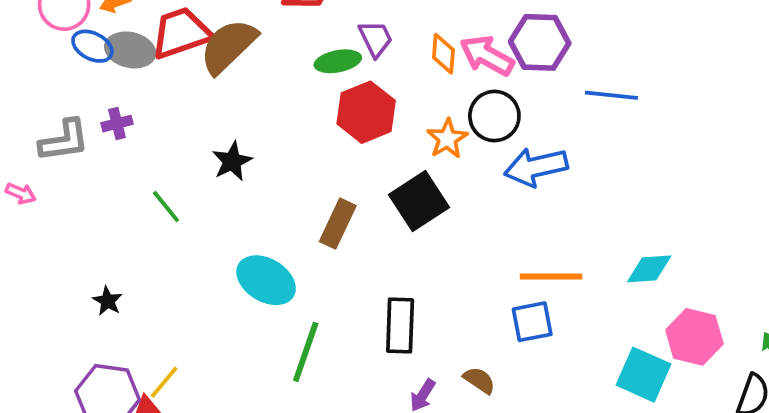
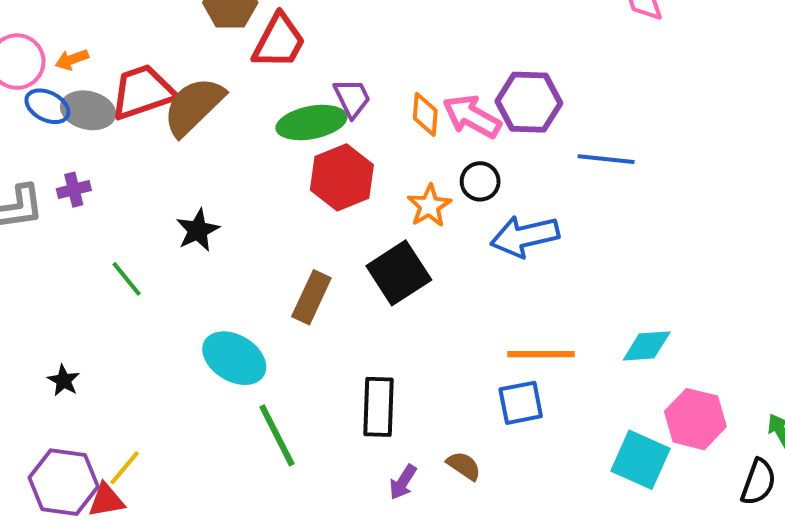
green ellipse: (338, 61) -> (311, 123), size x1.4
black circle: (494, 116) -> (480, 181), size x0.7
green line: (306, 352) -> (277, 435), turned -46

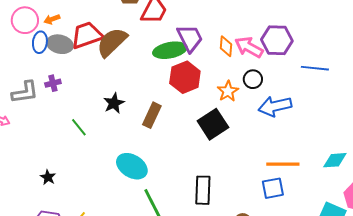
purple trapezoid: (352, 98) -> (190, 38), size x1.4
blue ellipse: (47, 106) -> (40, 42), turned 70
brown rectangle: (311, 297) -> (152, 115), moved

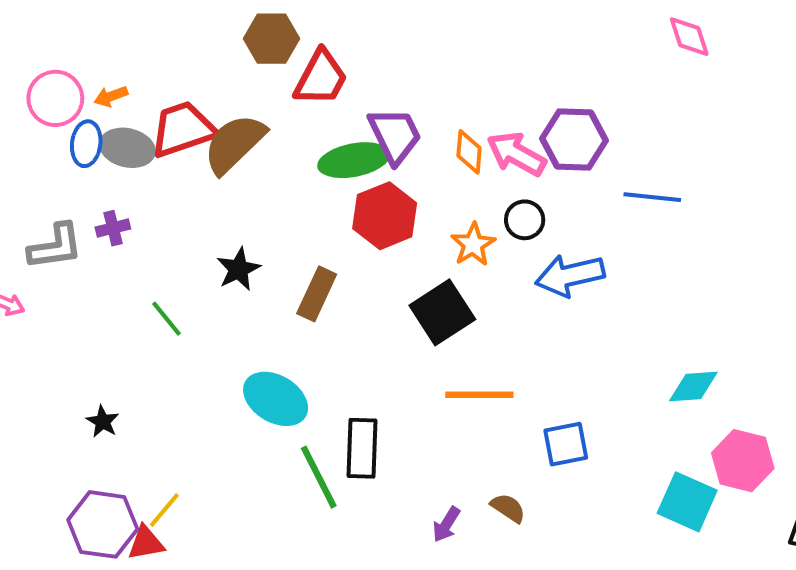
orange line: (283, 164) -> (479, 395), moved
black rectangle: (203, 190) -> (362, 448), moved

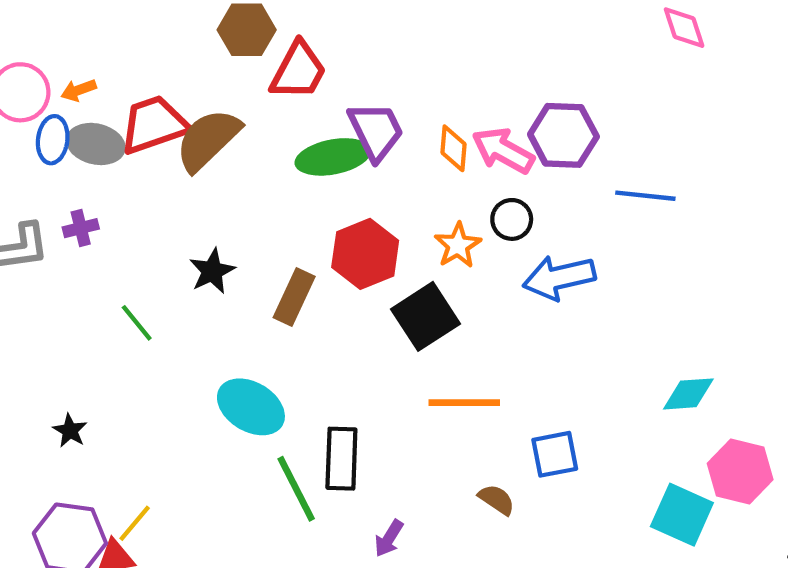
red hexagon: (385, 216) -> (365, 254), moved
brown semicircle: (508, 508) -> (497, 500), moved
purple arrow: (446, 524) -> (389, 538), moved

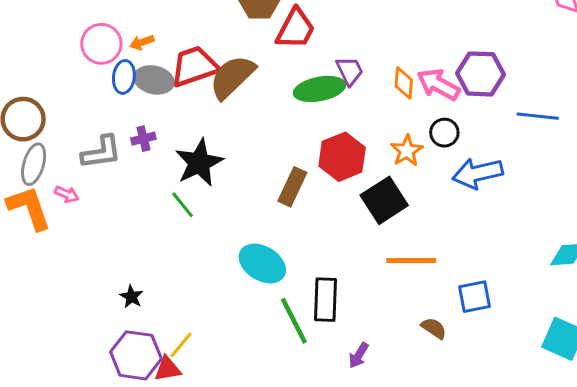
purple trapezoid: (376, 131) -> (350, 71), size x0.7
black star: (212, 271) -> (199, 163), moved, size x1.5
black star: (70, 431) -> (131, 297), moved

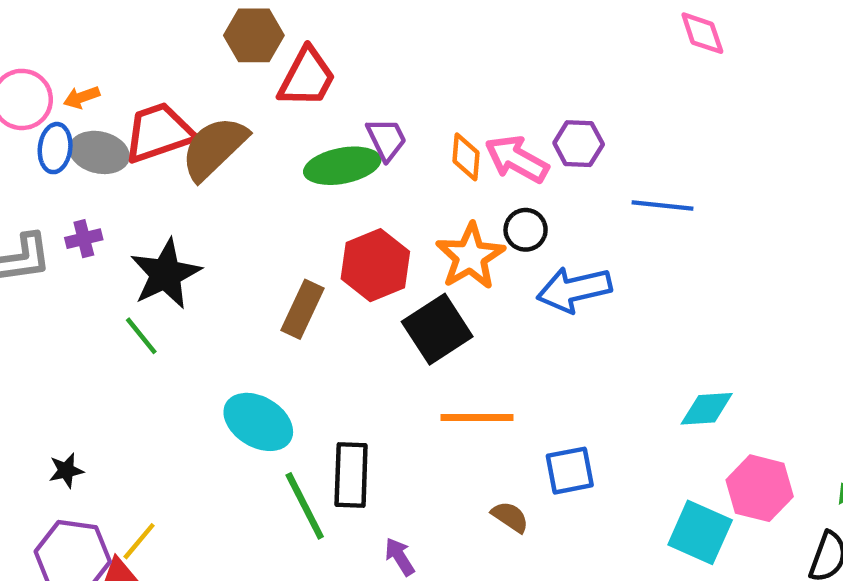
purple hexagon: (480, 74) -> (579, 144), size x0.7
orange star: (407, 151) -> (470, 256), size x1.4
black star: (131, 297) -> (66, 471), turned 30
purple arrow: (359, 355) -> (400, 557), turned 116

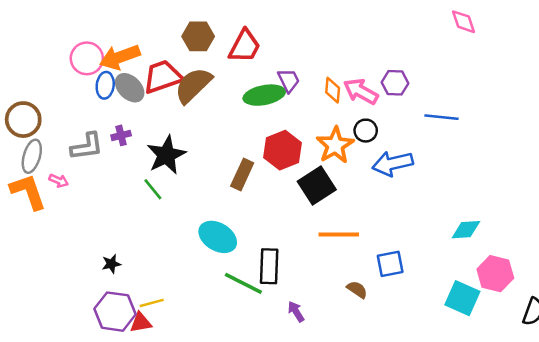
brown hexagon: (254, 35) -> (198, 36), moved
orange arrow: (82, 97) -> (120, 57), size x2.0
gray ellipse: (99, 152) -> (130, 88), turned 32
green line: (305, 506) -> (243, 283), turned -36
yellow line: (139, 541) -> (152, 303), turned 35

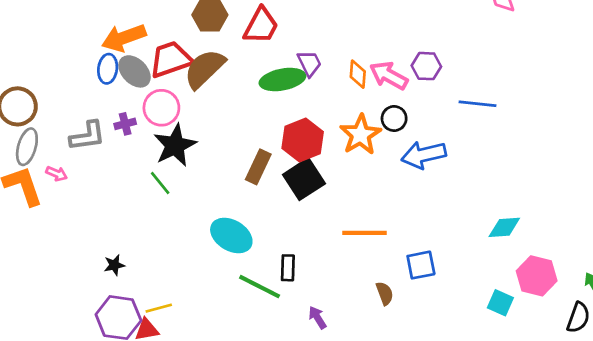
pink circle: (87, 58) -> (161, 108), moved
black square: (317, 186) -> (304, 179), moved
black rectangle: (269, 266) -> (288, 268), size x0.7
brown semicircle: (357, 290) -> (385, 293), turned 35
cyan square: (462, 298) -> (500, 303), size x0.7

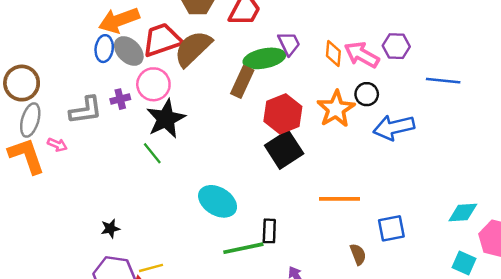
brown rectangle: (258, 167) -> (242, 82), moved
cyan diamond: (504, 227) -> (463, 212), moved
green line: (260, 287) -> (243, 248), turned -39

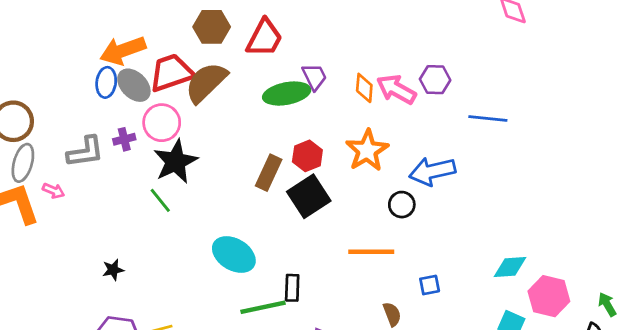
brown rectangle: (242, 82) -> (269, 173), moved
black circle: (367, 94) -> (402, 205), moved
red hexagon: (283, 114) -> (307, 156), size x0.7
black star: (110, 228) -> (113, 270), moved
blue square: (391, 228) -> (430, 285), size x0.7

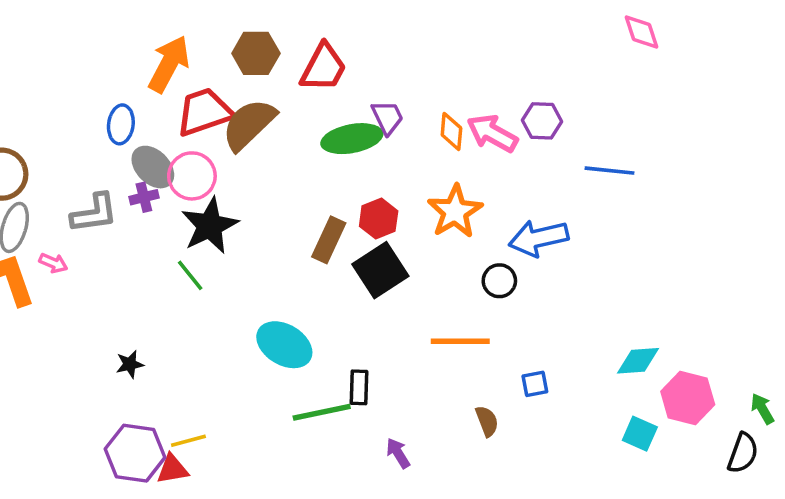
orange arrow: (123, 50) -> (169, 64), moved, turned 138
gray ellipse: (134, 85) -> (153, 167), moved

